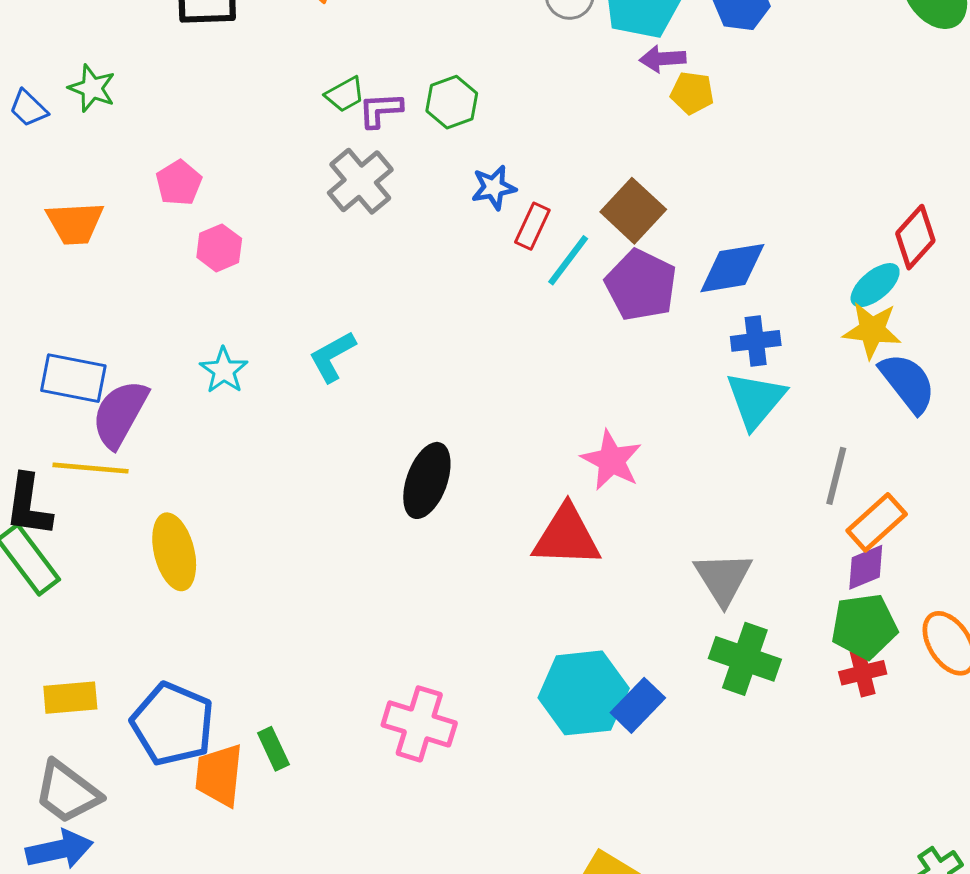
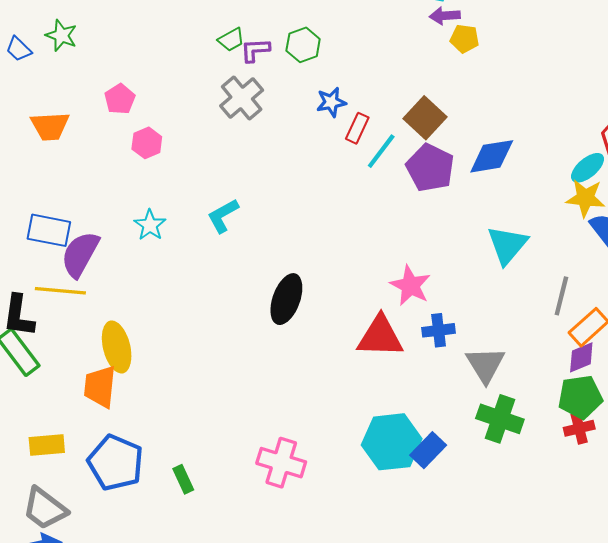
blue cross: (756, 341) -> (439, 330), moved
orange trapezoid: (219, 775) -> (100, 387), moved

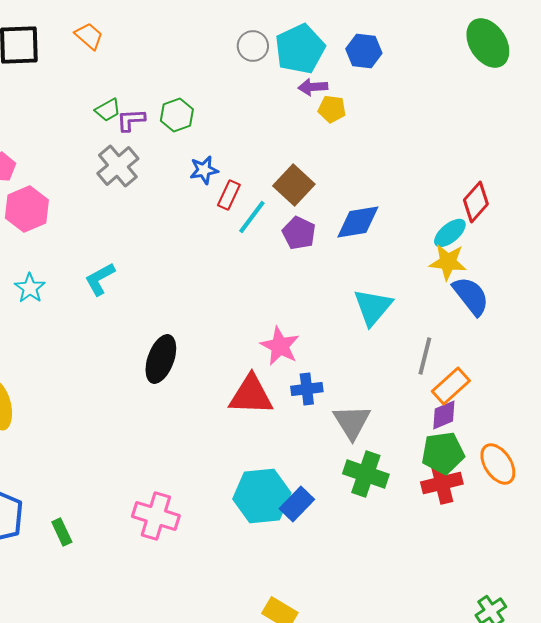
pink hexagon: (147, 143) -> (27, 209), size x1.5
purple pentagon: (430, 168) -> (299, 233), size x0.7
red cross: (579, 428) -> (442, 483), size x1.4

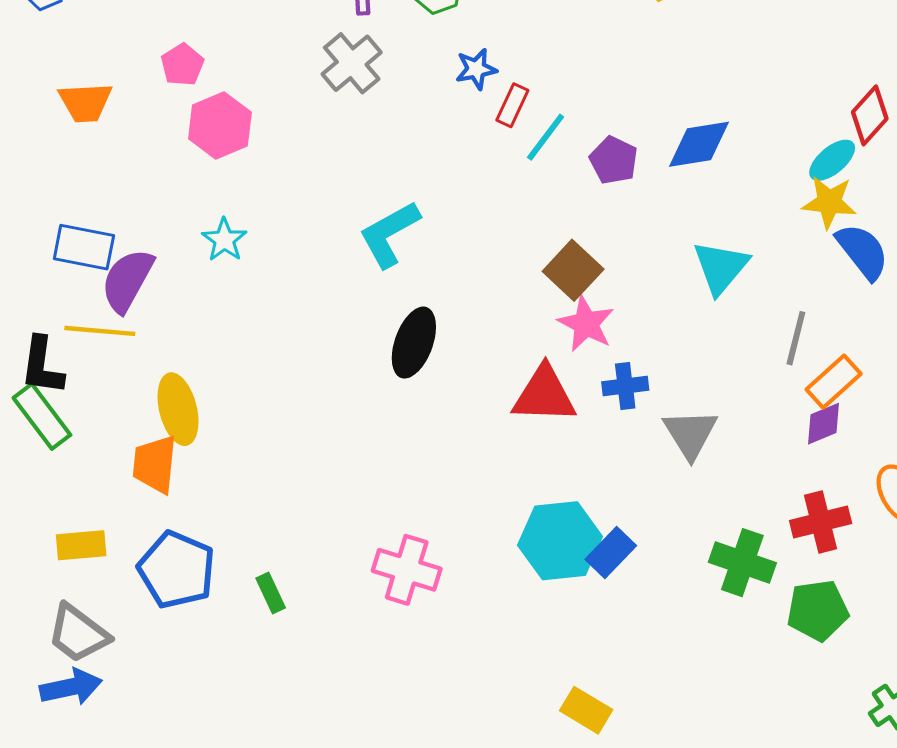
brown square: (294, 185) -> (573, 270), moved
cyan L-shape: (100, 279) -> (389, 234), moved, size x1.4
green pentagon: (443, 453) -> (818, 610), moved
green cross: (366, 474) -> (742, 563), moved

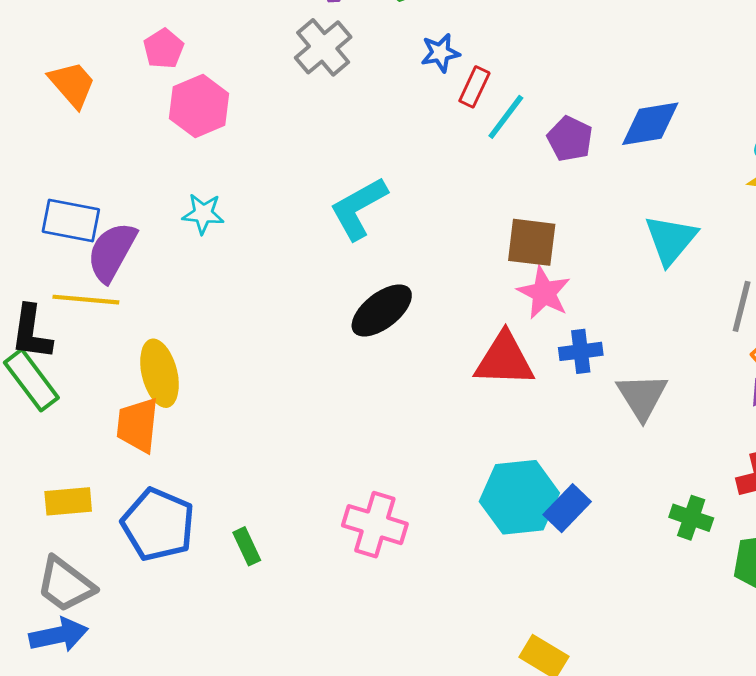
orange trapezoid: (85, 102) -> (72, 84), turned -128
cyan star: (224, 240) -> (203, 214), turned -30
brown square: (573, 270) -> (532, 242), turned -36
black ellipse: (414, 343) -> (382, 310), turned 32
green cross: (742, 563) -> (691, 518), size x0.7

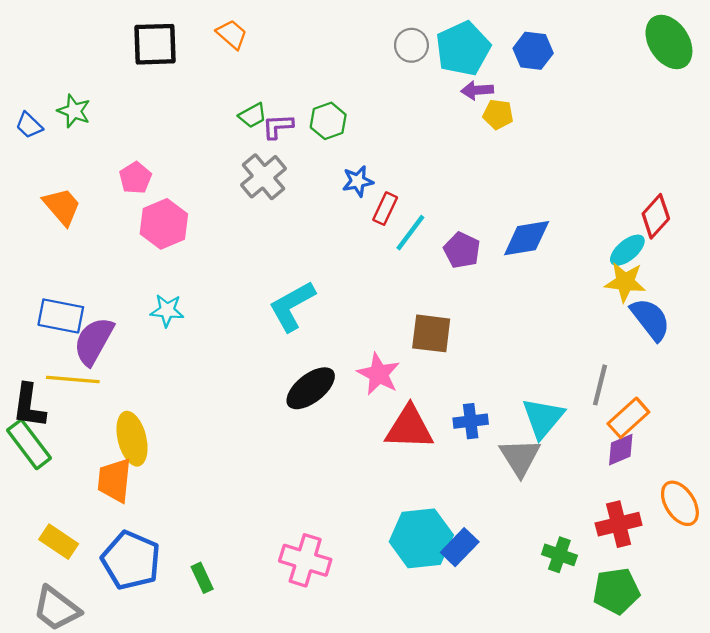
cyan triangle: (671, 240) -> (543, 418), moved
pink star: (544, 293) -> (379, 374), moved
yellow rectangle: (68, 501) -> (59, 542), turned 39

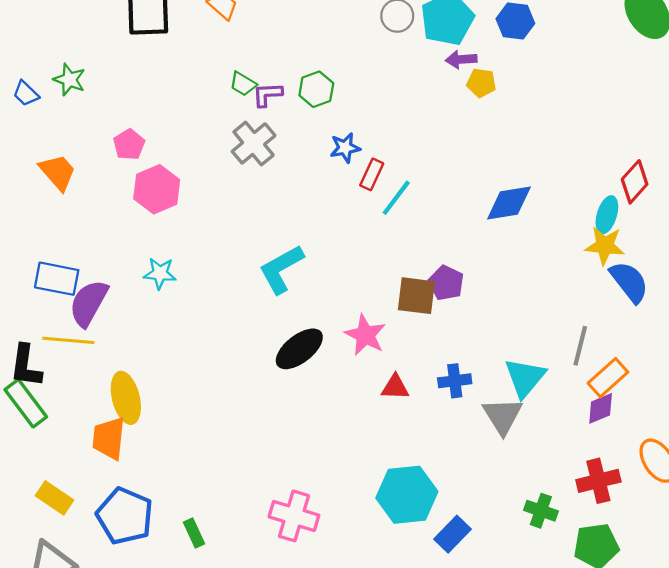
green trapezoid: (253, 115) -> (243, 84), turned 60
purple pentagon: (462, 250) -> (446, 283), moved
cyan ellipse: (627, 250) -> (607, 215), turned -33
red triangle: (409, 428) -> (395, 387), size x0.6
blue rectangle: (460, 547) -> (453, 534), moved

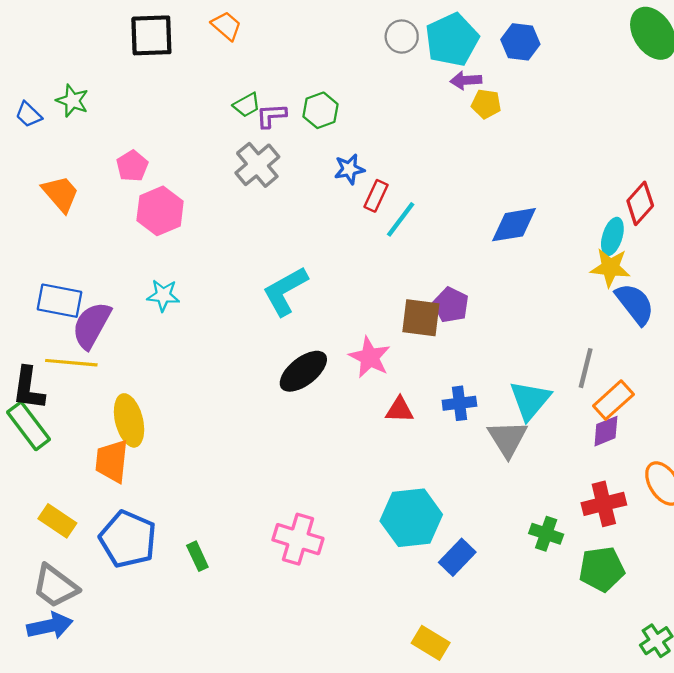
green trapezoid: (243, 84) -> (247, 105), turned -60

